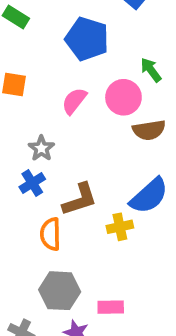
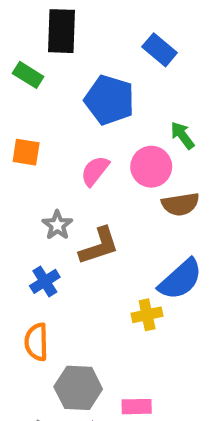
blue cross: (32, 183) -> (45, 281), moved
brown L-shape: (80, 199) -> (99, 246), moved
orange semicircle: (51, 234) -> (36, 342), moved

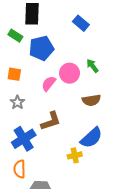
blue pentagon: (109, 100) -> (41, 48), moved, turned -30
pink circle: (151, 167) -> (70, 73), moved
gray star: (57, 225) -> (17, 102), moved
blue cross: (45, 281) -> (24, 139), size x1.6

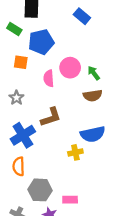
green arrow: (92, 66) -> (94, 73), moved
orange square: (14, 74) -> (21, 62), moved
pink semicircle: (49, 84) -> (49, 78), turned -42
blue semicircle: (91, 138) -> (93, 134), turned 30

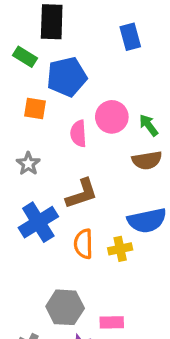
blue rectangle: (82, 16) -> (130, 37), turned 35
orange semicircle: (19, 166) -> (83, 244), moved

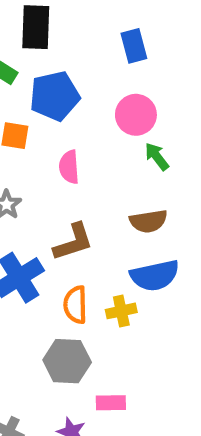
pink circle: (112, 117) -> (136, 115), moved
brown semicircle: (147, 160) -> (148, 221), moved
gray hexagon: (65, 307) -> (67, 361), moved

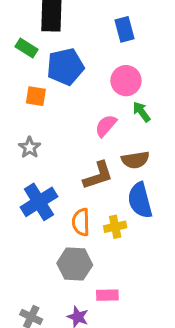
pink semicircle: (69, 167) -> (106, 126), moved, turned 45
brown L-shape: (73, 242) -> (98, 175), moved
blue semicircle: (155, 276) -> (140, 200), turned 87

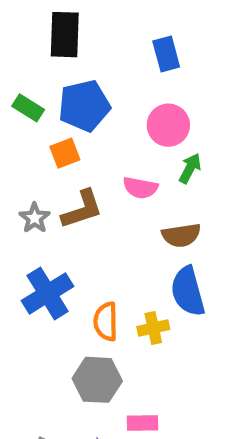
green rectangle: (27, 48) -> (28, 108), moved
orange square: (36, 96) -> (65, 153), moved, turned -30
green arrow: (142, 112) -> (190, 168), turned 65
pink semicircle: (106, 126) -> (140, 188), turned -120
brown L-shape: (98, 175) -> (82, 209), moved

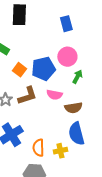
blue pentagon: (84, 106) -> (43, 69), moved
orange square: (65, 153) -> (19, 70), turned -32
pink semicircle: (140, 188) -> (54, 95), moved

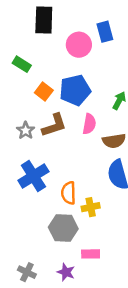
pink circle: (67, 57) -> (79, 45), moved
pink semicircle: (54, 95) -> (89, 124), turned -91
yellow cross: (60, 151) -> (91, 207), moved

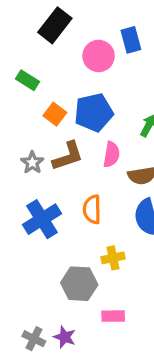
black rectangle: (44, 20) -> (55, 25), turned 36
orange semicircle: (68, 193) -> (92, 209), moved
purple star: (66, 272) -> (65, 337), moved

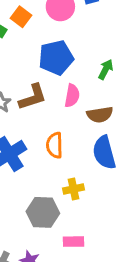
orange square: (55, 114) -> (21, 17), moved

